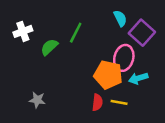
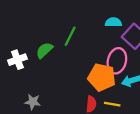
cyan semicircle: (120, 18) -> (113, 22), turned -63
white cross: (23, 31) -> (17, 60), moved

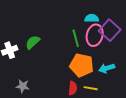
green line: (70, 36) -> (76, 38), moved, turned -42
pink ellipse: (117, 61) -> (95, 35), moved

